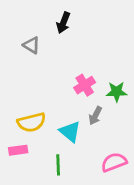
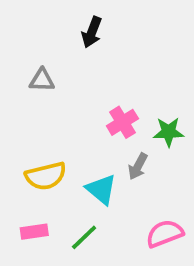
gray triangle: (31, 45) -> (42, 80), moved, turned -30
pink rectangle: (18, 150) -> (34, 232), moved
green line: (58, 165) -> (84, 237), turned 48

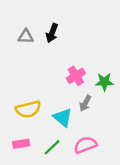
black arrow: (92, 32) -> (52, 33), moved
gray triangle: (42, 80) -> (26, 37), moved
pink semicircle: (165, 234) -> (85, 145), moved

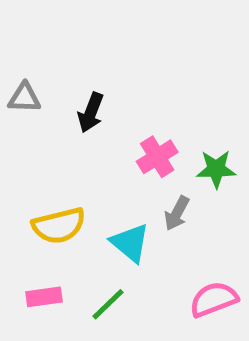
black arrow: (52, 33) -> (91, 113), moved
gray triangle: (26, 37) -> (24, 98), moved
pink semicircle: (85, 145) -> (214, 299), moved

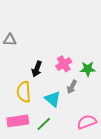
black arrow: (91, 113) -> (37, 69), moved
yellow semicircle: (59, 226) -> (24, 92), turned 100
pink rectangle: (44, 297) -> (18, 121), size x1.5

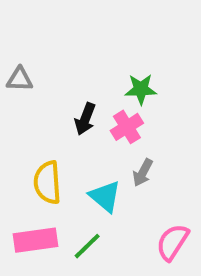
black arrow: (37, 69) -> (85, 119), moved
green star: (88, 69) -> (141, 89), moved
pink semicircle: (87, 122) -> (173, 242), turned -36

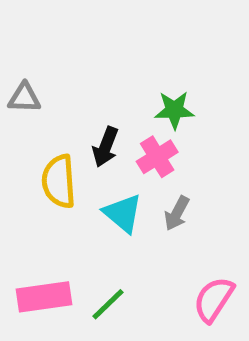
yellow semicircle: (47, 183) -> (59, 181), moved
cyan triangle: (105, 196) -> (123, 213), moved

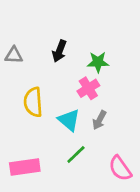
black arrow: (106, 147) -> (59, 51), moved
pink semicircle: (214, 299) -> (120, 168), turned -68
green line: (108, 304) -> (76, 155), moved

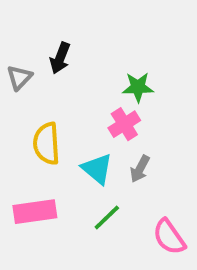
black arrow: (59, 51) -> (60, 58), moved
gray triangle: (14, 55) -> (19, 77), turned -48
pink rectangle: (25, 167) -> (35, 212), moved

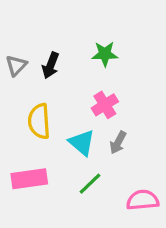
black arrow: (60, 58) -> (51, 65), moved
green star: (138, 87) -> (105, 54), moved
pink semicircle: (169, 237) -> (143, 200), turned 120

